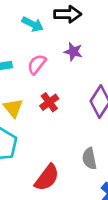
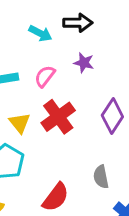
red cross: (49, 102) -> (58, 117), size x1.6

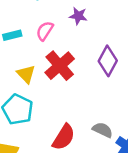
gray semicircle: (101, 177) -> (103, 130), moved, turned 132

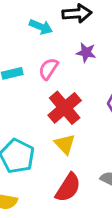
yellow triangle: (26, 74) -> (65, 144), moved

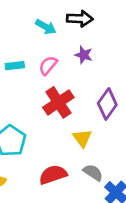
yellow triangle: (65, 144) -> (82, 138), moved
red semicircle: (68, 188) -> (53, 175), turned -148

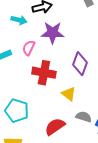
purple star: (84, 55) -> (53, 33), size x1.6
red cross: (58, 102) -> (44, 73), turned -30

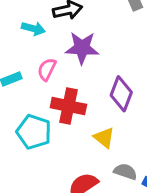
cyan pentagon: (17, 111) -> (34, 132), moved

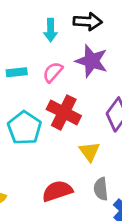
cyan arrow: (33, 28) -> (51, 30), turned 60
gray semicircle: (125, 172) -> (101, 189), turned -130

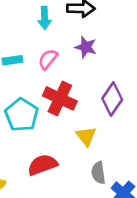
purple star: (92, 61) -> (86, 47), size x0.7
red semicircle: (57, 191) -> (43, 165), moved

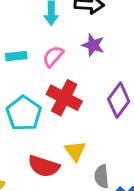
yellow triangle: (86, 136) -> (75, 151), moved
red semicircle: (43, 165) -> (44, 166), turned -144

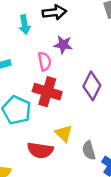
pink semicircle: (53, 56) -> (45, 61), moved, turned 138

